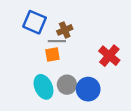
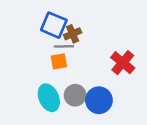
blue square: (35, 22) -> (54, 25), moved

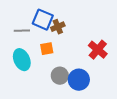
gray line: (64, 46) -> (22, 31), moved
cyan ellipse: (49, 98) -> (22, 60), moved

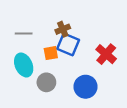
blue square: (43, 20) -> (68, 44), moved
gray circle: (60, 76) -> (46, 82), moved

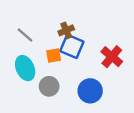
gray line: (24, 34) -> (25, 35), turned 42

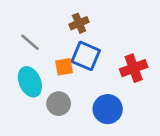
brown cross: (66, 30) -> (79, 23), moved
red cross: (112, 57) -> (134, 68), turned 30

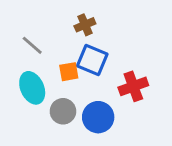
red cross: (134, 68) -> (133, 86), moved
blue circle: (108, 109) -> (98, 117), moved

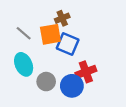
orange square: (69, 72) -> (50, 34), moved, size x1.5
red cross: (133, 86) -> (86, 72), moved

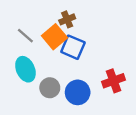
orange square: (50, 34) -> (54, 37), turned -30
red cross: (86, 72) -> (114, 81), moved

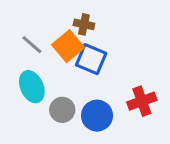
brown cross: (67, 19) -> (84, 24), turned 35

